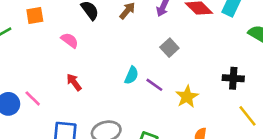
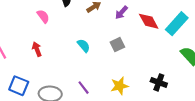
cyan semicircle: (131, 75) -> (84, 46), moved, turned -80
purple line: (154, 85) -> (84, 88), moved

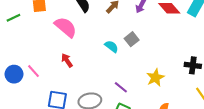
pink semicircle: (43, 16) -> (66, 27), size x1.6
gray square: (117, 45) -> (132, 39), moved

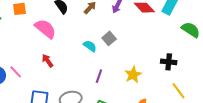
purple line: (121, 87) -> (99, 76), moved, turned 72

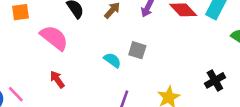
gray square: (109, 38) -> (137, 50), turned -32
black cross: (169, 62) -> (215, 80), turned -35

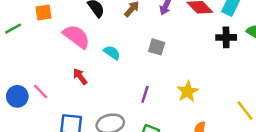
cyan semicircle: (112, 60) -> (112, 53), moved
black cross: (215, 80) -> (226, 37), moved, turned 30

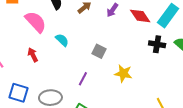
gray square: (157, 47) -> (99, 51), moved
yellow star: (188, 92) -> (123, 73), moved, turned 30

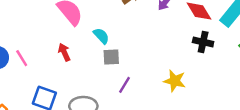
black cross: (157, 44) -> (203, 42), moved
gray square: (99, 51) -> (111, 57), moved, turned -32

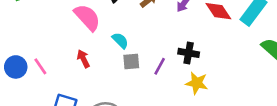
black cross: (203, 42) -> (189, 53), moved
purple line: (125, 85) -> (160, 66), moved

